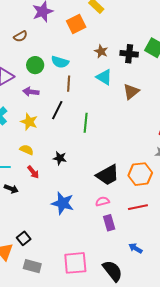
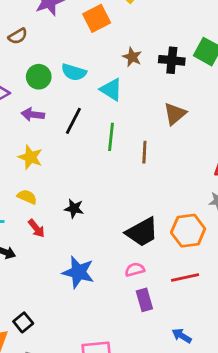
cyan triangle: (104, 77) -> (111, 90), moved
brown line: (69, 84) -> (144, 152), moved
black line: (57, 110) -> (73, 121), moved
green line: (86, 123) -> (111, 137), moved

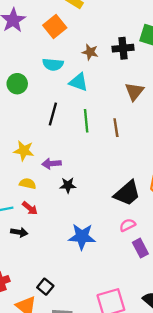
cyan semicircle: (74, 72) -> (53, 64), moved
purple arrow: (33, 115) -> (52, 164), moved
red arrow: (36, 228) -> (30, 208), moved

